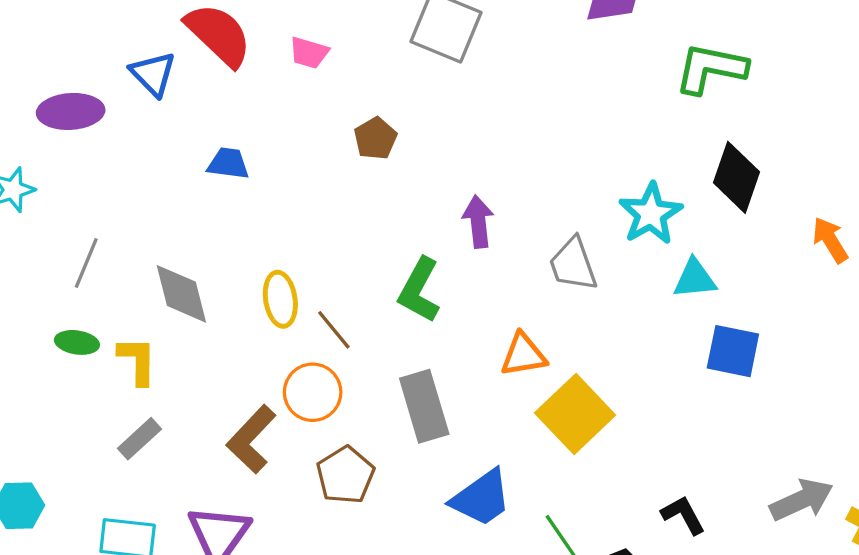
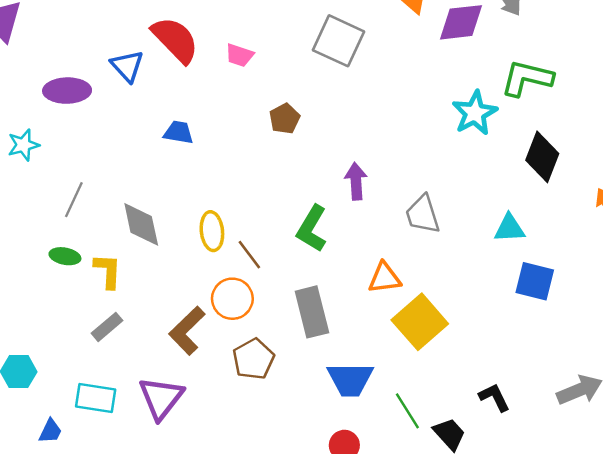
cyan star: (651, 214) -> (475, 113), moved
blue trapezoid: (481, 498) -> (350, 379), turned 33

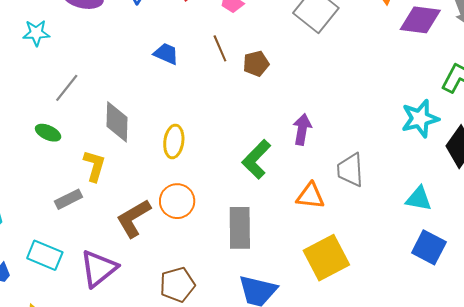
cyan star: (475, 113) -> (420, 119), moved
brown line: (249, 255) -> (220, 48), moved
yellow L-shape: (108, 271) -> (94, 166), moved
orange triangle: (384, 278) -> (310, 196), moved
brown pentagon: (253, 359) -> (177, 285), moved

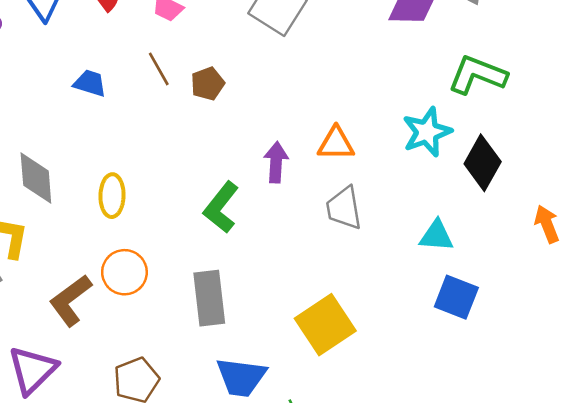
orange triangle: (310, 196) -> (336, 144), moved

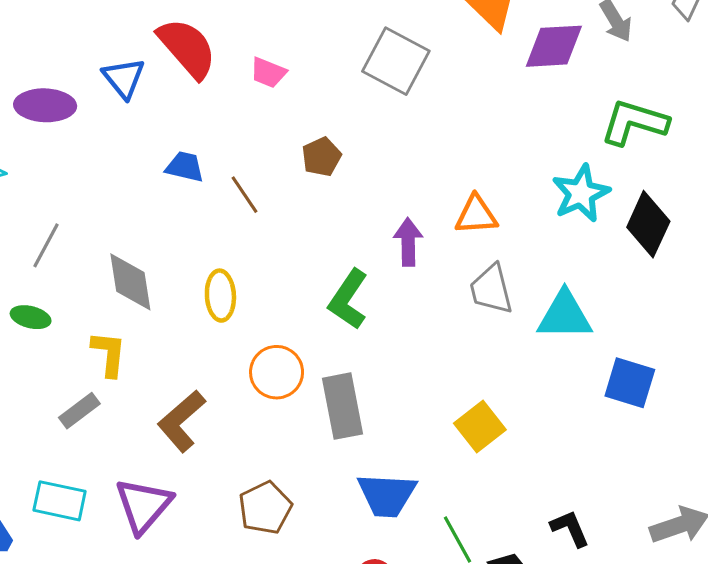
brown line: (159, 69) -> (245, 195), moved
cyan triangle: (436, 236) -> (565, 315), moved, size x1.4
orange circle: (124, 272) -> (277, 372), moved
yellow square: (325, 325) -> (480, 426), size x0.7

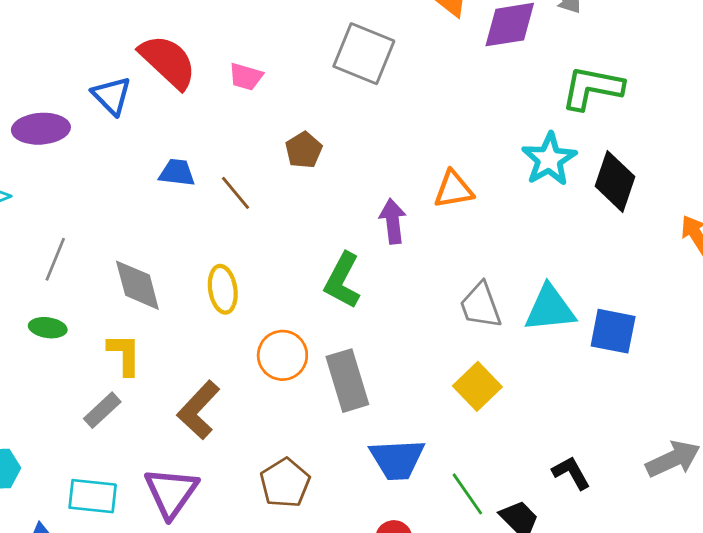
gray trapezoid: (491, 289) -> (481, 305), moved
cyan triangle: (565, 315) -> (550, 309), moved

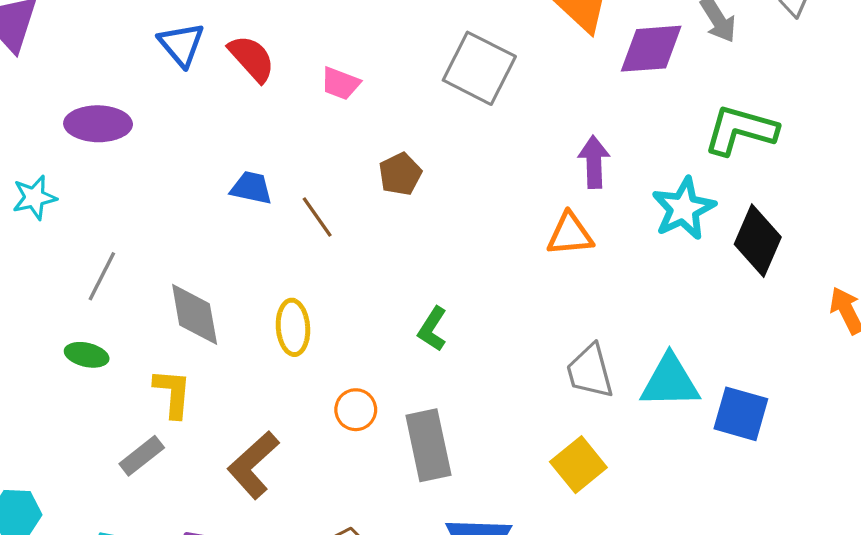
red semicircle: (168, 62) -> (252, 58), size x0.7
blue triangle: (112, 96) -> (181, 44), moved
purple arrow: (393, 221) -> (594, 162), moved
green L-shape: (342, 281) -> (432, 329), size x0.7
orange circle: (282, 355) -> (356, 410), size x0.7

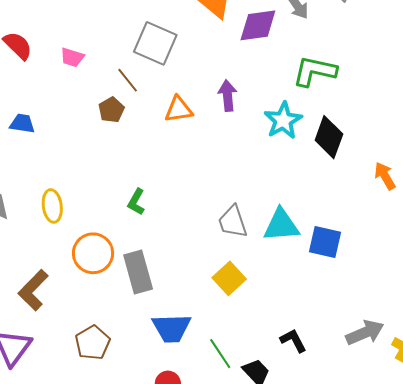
brown line: (317, 217) -> (128, 80), moved
orange triangle: (570, 234) -> (179, 109), moved
orange circle: (356, 410) -> (93, 253), size x1.6

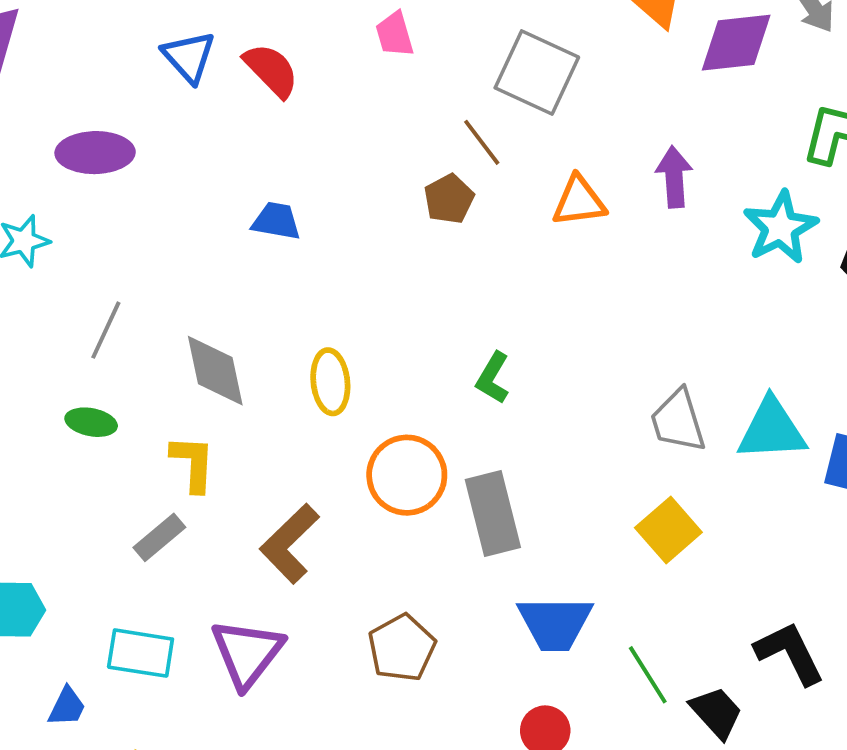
pink trapezoid: (72, 57) -> (395, 34), moved, turned 55
black L-shape: (293, 340) -> (790, 653), size x1.4

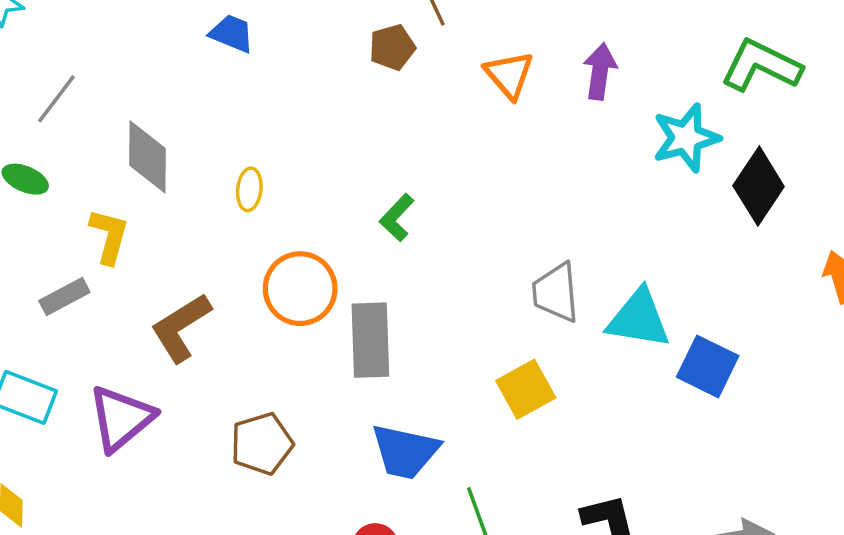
orange triangle: (579, 201) -> (509, 75), turned 44
yellow ellipse: (330, 382) -> (249, 189), size x0.7

